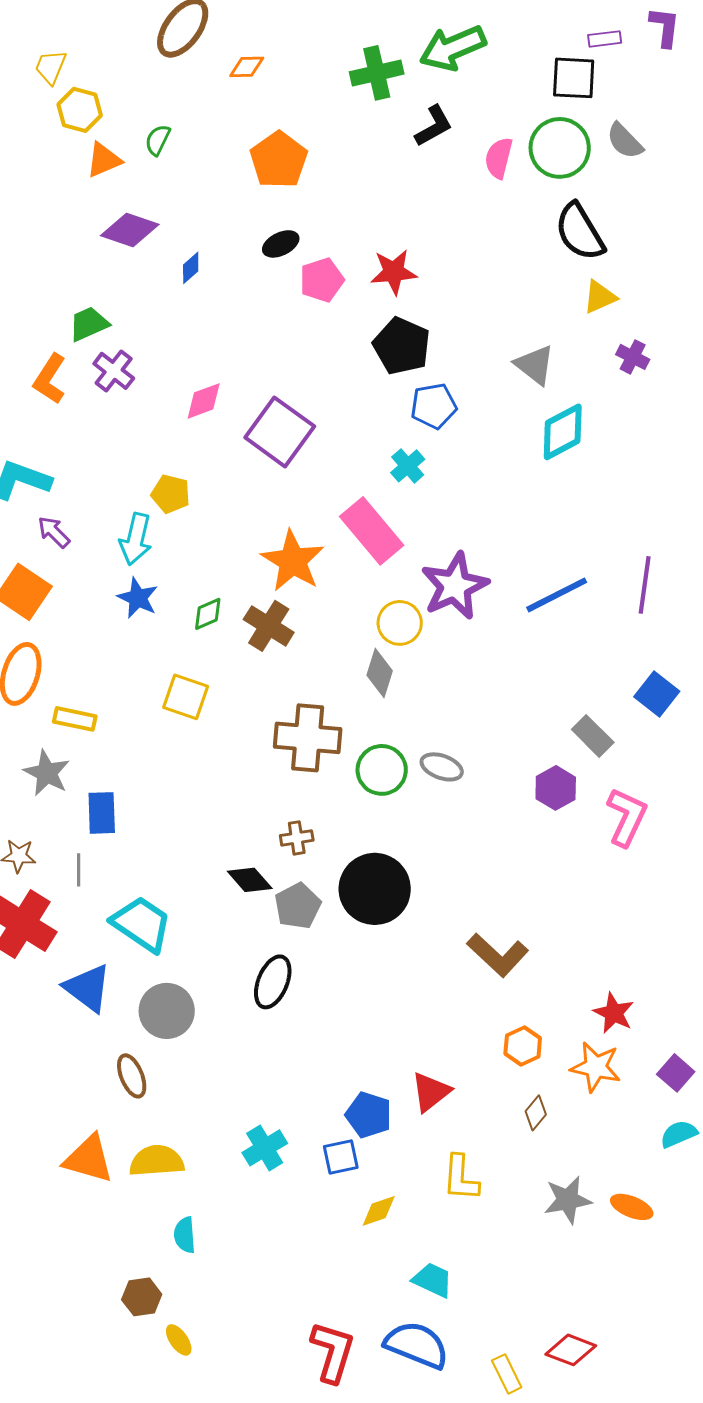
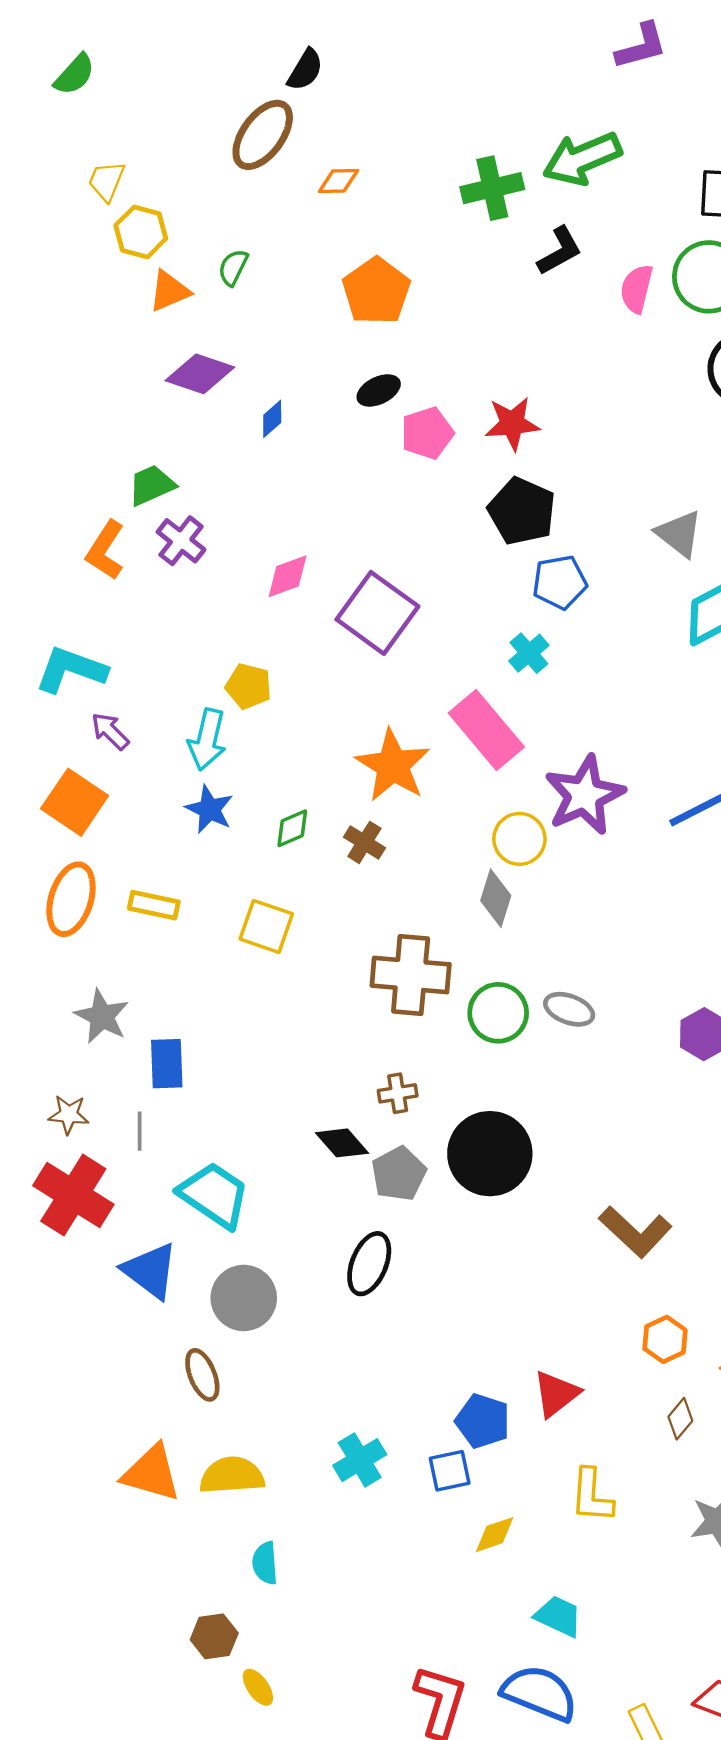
brown cross: (269, 626) -> (364, 842), size x0.7
yellow rectangle: (75, 719) -> (154, 905), moved

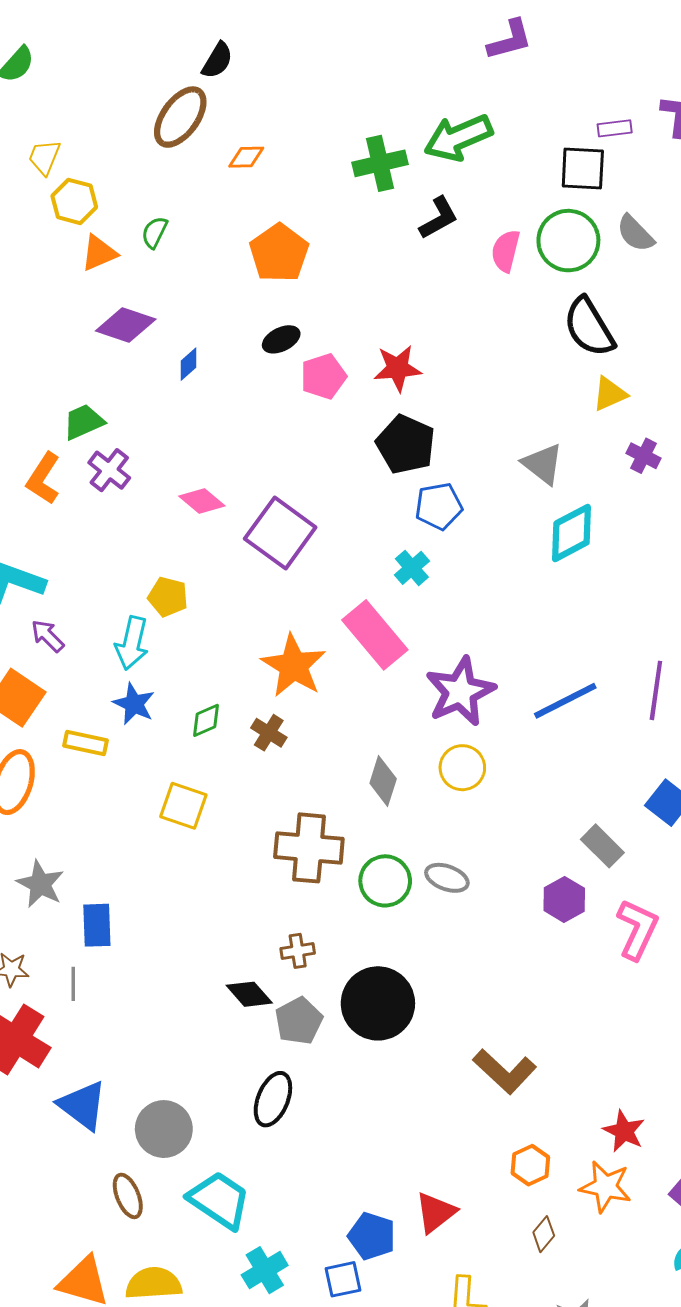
pink diamond: (288, 576) -> (202, 501), turned 60
yellow circle: (519, 839) -> (462, 768), moved
yellow rectangle: (154, 905) -> (86, 743), moved
cyan trapezoid: (214, 1195) -> (219, 1200), moved

